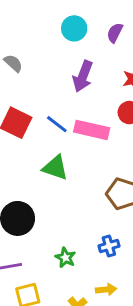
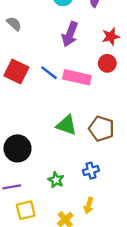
green triangle: (55, 168) -> (66, 125), moved
yellow arrow: (106, 290) -> (89, 206), turned 112

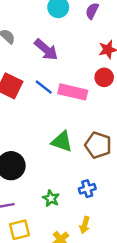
purple arrow: (70, 34) -> (46, 50), moved, turned -70

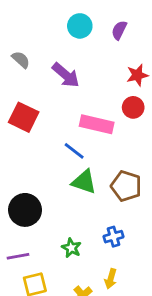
blue line: (44, 87) -> (74, 151), moved

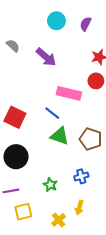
red square: (24, 117) -> (15, 117), moved

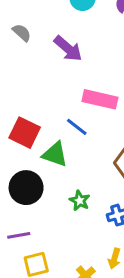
green triangle: (60, 136) -> (55, 154), moved
green star: (50, 185) -> (80, 201), moved

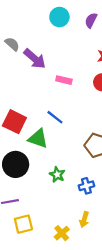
purple arrow: (68, 49) -> (35, 59), moved
pink rectangle: (100, 99) -> (64, 80), moved, size x0.6

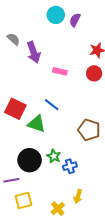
purple semicircle: (91, 20) -> (75, 20), moved
purple arrow: (35, 59) -> (34, 52), turned 30
black circle: (16, 164) -> (30, 160), moved
blue cross: (86, 186) -> (70, 166), moved

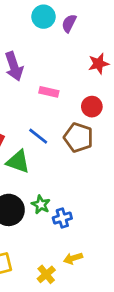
red circle: (94, 73) -> (92, 107), moved
brown pentagon: (89, 130) -> (78, 137), moved
yellow arrow: (78, 196) -> (73, 258), turned 56

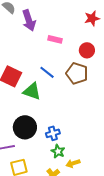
green star: (41, 205) -> (58, 151), moved
blue cross: (62, 218) -> (53, 133), moved

